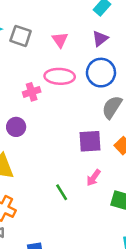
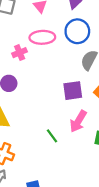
pink arrow: (94, 178) -> (78, 121), size x1.5

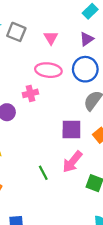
pink cross: (20, 53) -> (30, 93), moved

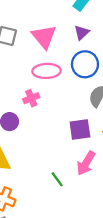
pink triangle: (51, 38) -> (44, 37), size x1.6

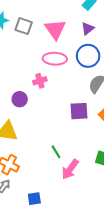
pink arrow: (86, 163) -> (70, 169), moved

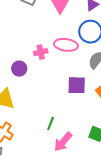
pink ellipse: (55, 59) -> (66, 45), moved
green line: (56, 152) -> (51, 123), turned 48

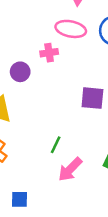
pink ellipse: (66, 45) -> (71, 29), moved

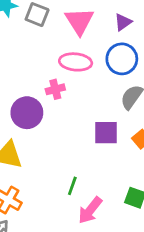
purple circle: (20, 72) -> (27, 113), size x1.5

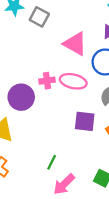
pink triangle: (79, 21) -> (75, 44), moved, turned -35
pink ellipse: (76, 62) -> (73, 81), moved

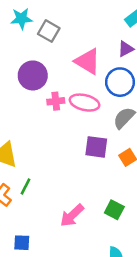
purple circle: (21, 97) -> (33, 75), moved
green line: (52, 162) -> (25, 187), moved

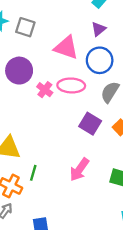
pink cross: (56, 101) -> (45, 90), turned -35
purple square: (96, 147) -> (90, 124), turned 35
pink arrow: (72, 215) -> (79, 170), moved

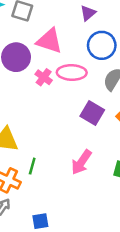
purple triangle: (99, 29) -> (88, 13), moved
pink triangle: (66, 48) -> (49, 41), moved

